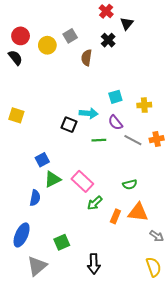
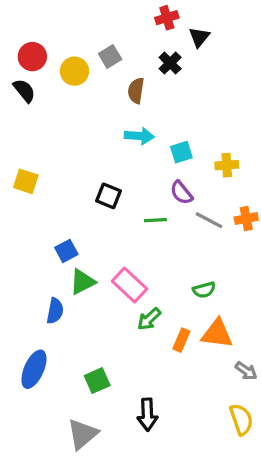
red cross: (106, 11) -> (167, 18), turned 32
cyan arrow: (89, 113) -> (139, 136), moved
gray triangle: (37, 266) -> (83, 434), moved

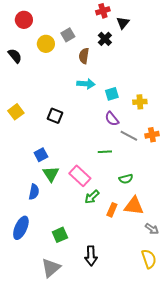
red circle: (32, 57) -> (24, 20), moved
yellow square: (26, 181) -> (16, 112), turned 35
black square: (108, 196) -> (55, 116), moved
green line: (155, 220) -> (105, 152), moved
green triangle: (83, 282) -> (51, 174), turned -36

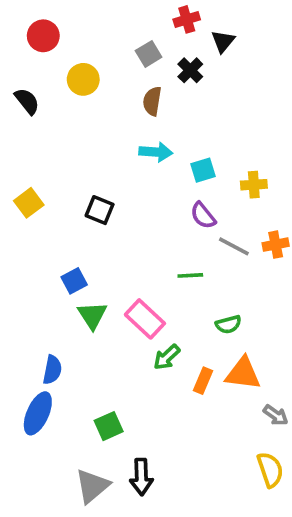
gray square: (68, 35) -> (149, 54), moved
blue semicircle: (34, 192) -> (52, 370), moved
black arrow: (91, 256) -> (141, 477), moved

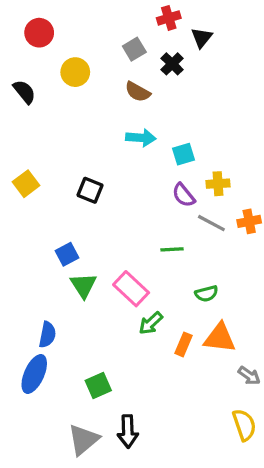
brown semicircle: (152, 101) -> (138, 92), turned -70
yellow cross: (254, 185) -> (218, 184), moved

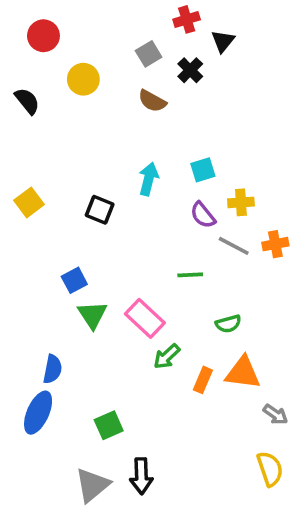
cyan arrow: (141, 138) -> (149, 179), moved, turned -80

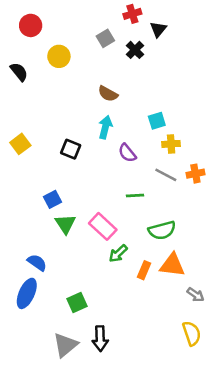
brown semicircle: (152, 101) -> (108, 94), moved
cyan square: (203, 170) -> (157, 121), moved
purple semicircle: (203, 215) -> (127, 153), moved
green semicircle: (228, 324) -> (162, 230), size x1.5
blue semicircle: (53, 369) -> (37, 262), turned -66

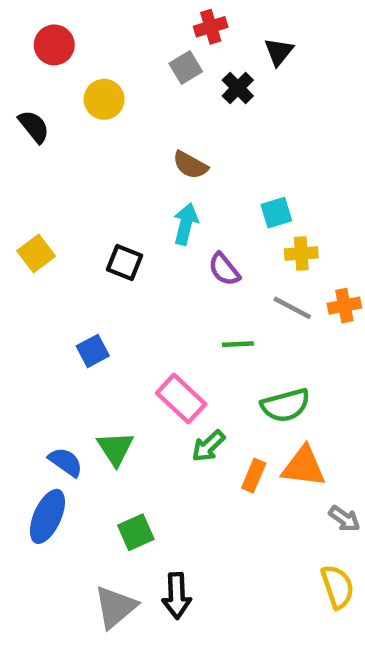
red cross: (132, 14) -> (211, 27), moved
green triangle: (65, 224) -> (115, 448), moved

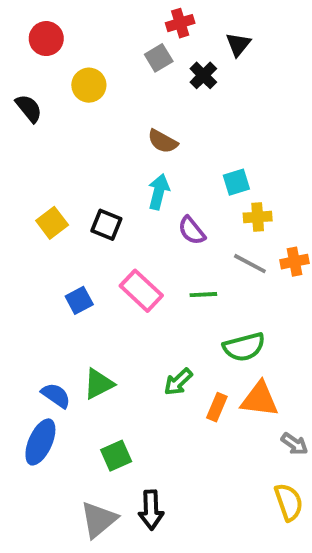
yellow square: (36, 253) -> (52, 223), moved
pink rectangle: (181, 399) -> (141, 291), moved
green triangle: (115, 448) -> (99, 384), turned 36

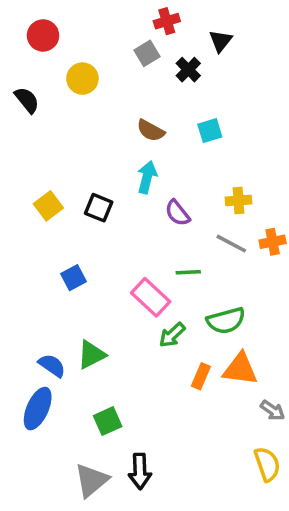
cyan square: (236, 182) -> (210, 131), moved
pink rectangle: (141, 291) -> (151, 297), moved
green arrow: (178, 382) -> (172, 335), moved

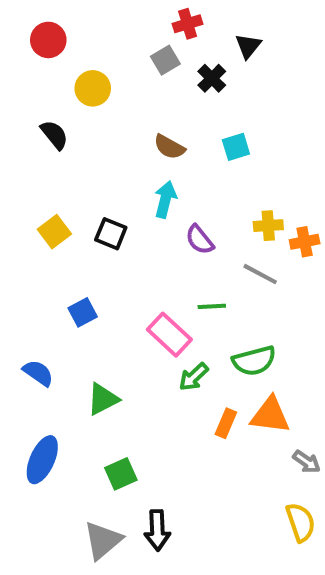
black semicircle: (27, 100) -> (54, 135), moved
orange cross: (273, 242) -> (305, 242), moved
blue semicircle: (52, 365) -> (38, 373), moved

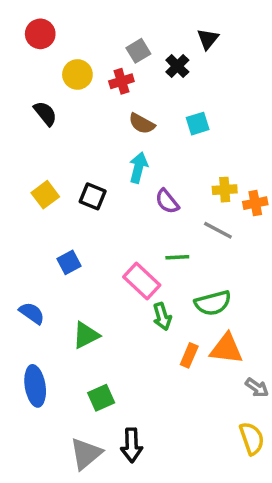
red cross: (188, 24) -> (121, 81), moved
green arrow: (194, 377) -> (162, 317), turned -64
blue ellipse: (42, 460) -> (35, 386), turned -33

